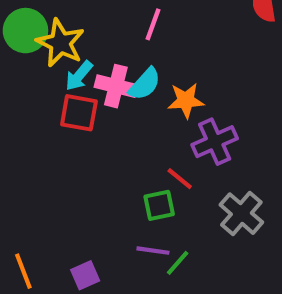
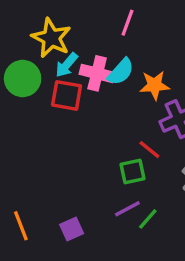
green circle: (25, 31) -> (23, 79), moved
purple line: (153, 251) -> (127, 209), turned -36

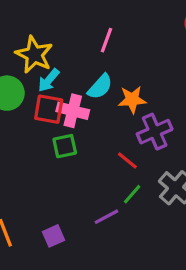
pink cross: (97, 73) -> (73, 111), moved
green square: (133, 172) -> (65, 146), moved
green line: (148, 219) -> (132, 194), moved

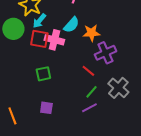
green square: (65, 146) -> (43, 74), moved
purple line: (106, 217) -> (89, 108), moved
purple square: (53, 236) -> (46, 108), moved, turned 32

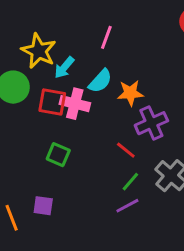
cyan arrow: (39, 21) -> (64, 67), moved
green square: (43, 74) -> (58, 155), turned 35
purple square: (46, 108) -> (43, 206), moved

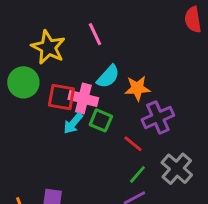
pink line: (106, 37) -> (95, 34), moved, turned -45
cyan arrow: (64, 67) -> (73, 123), moved
green square: (58, 155) -> (101, 120), moved

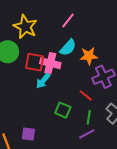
pink line: (95, 34) -> (68, 20), moved, turned 63
green square: (101, 120) -> (63, 110), moved
green line: (137, 174) -> (89, 117), turned -32

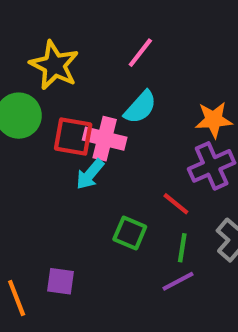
orange star: (89, 56) -> (214, 120), moved

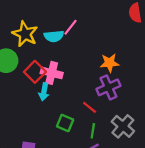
cyan semicircle: (140, 107) -> (54, 36), moved, turned 42
red square: (73, 137) -> (35, 72), turned 35
cyan arrow: (90, 174) -> (44, 92), turned -30

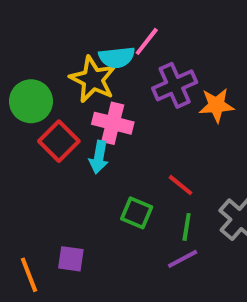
yellow star: (25, 34) -> (93, 79), moved
red square: (35, 72) -> (59, 141), moved
purple cross: (108, 87) -> (175, 85), moved

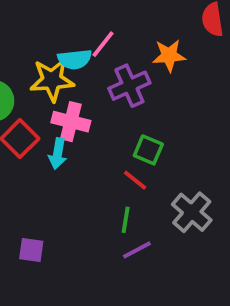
yellow star: (93, 79) -> (52, 80), turned -30
orange star: (216, 105) -> (169, 55), moved
green square: (137, 213) -> (148, 150), moved
green line: (187, 227) -> (126, 220), moved

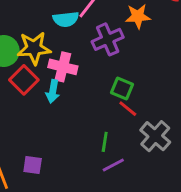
yellow star: (52, 80) -> (34, 48), moved
red line: (135, 180) -> (128, 109), moved

